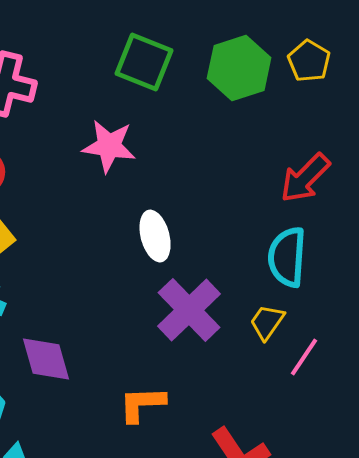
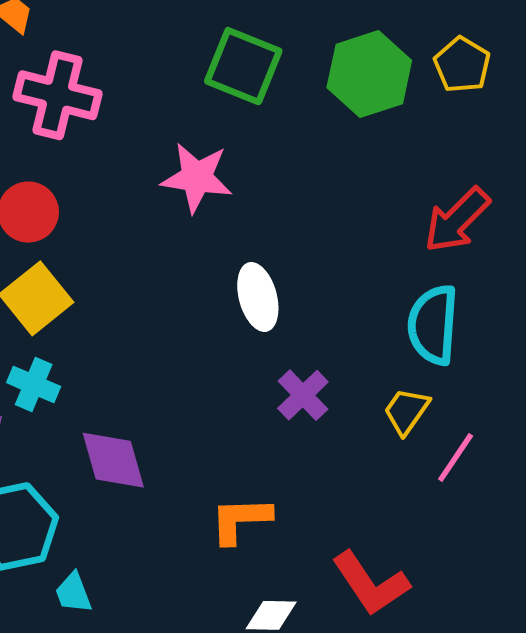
purple cross: (189, 310) -> (303, 395), size x0.6

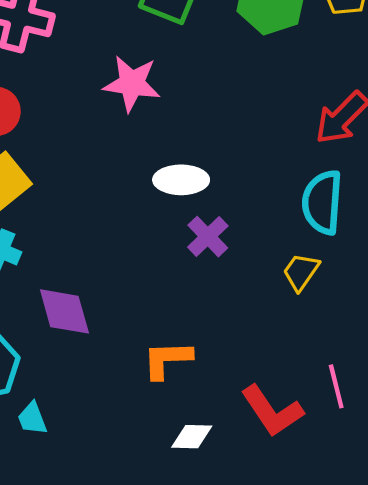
white ellipse: (258, 297) -> (181, 180), turned -75
purple cross: (303, 395) -> (208, 237), moved
pink line: (456, 457) -> (336, 386), moved, turned -48

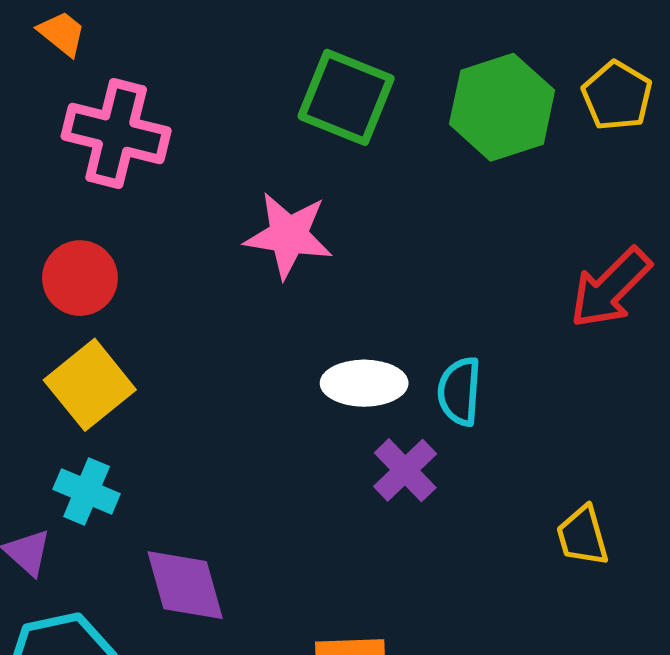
cyan semicircle: (322, 202) -> (459, 391), moved, size x0.7
yellow trapezoid: (301, 272) -> (583, 536), moved, turned -51

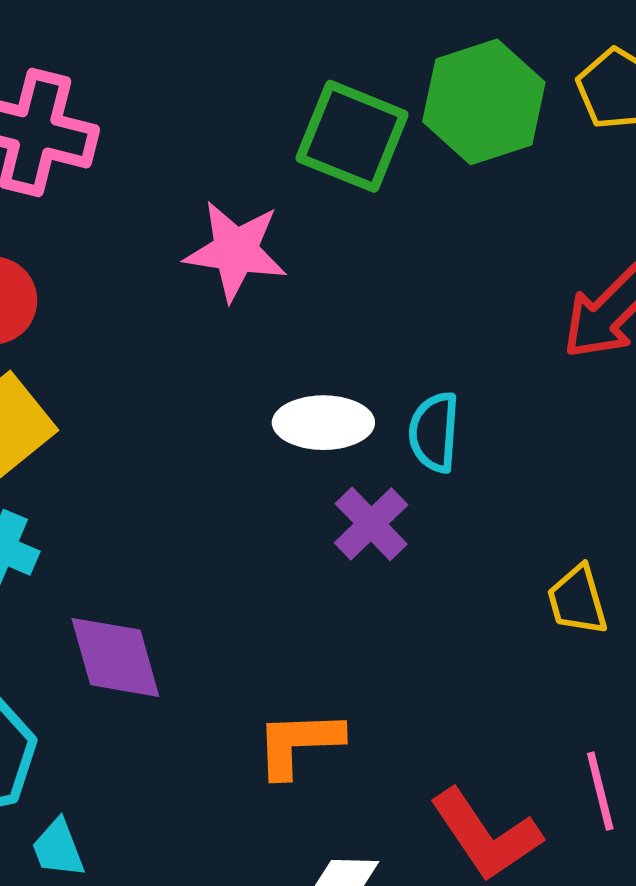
green square: (346, 97) -> (352, 136), moved

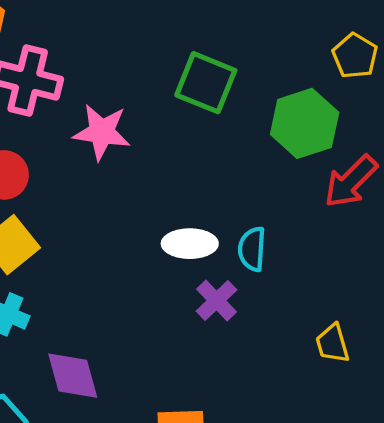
green hexagon: (484, 102) -> (305, 123), moved
pink star: (236, 251) -> (102, 132), moved

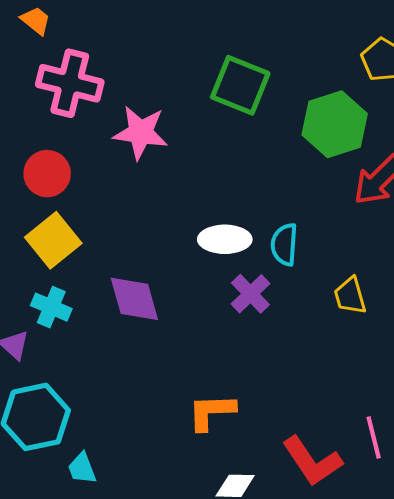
yellow trapezoid: (332, 343) -> (350, 296), moved
purple diamond: (73, 376) -> (134, 299), moved

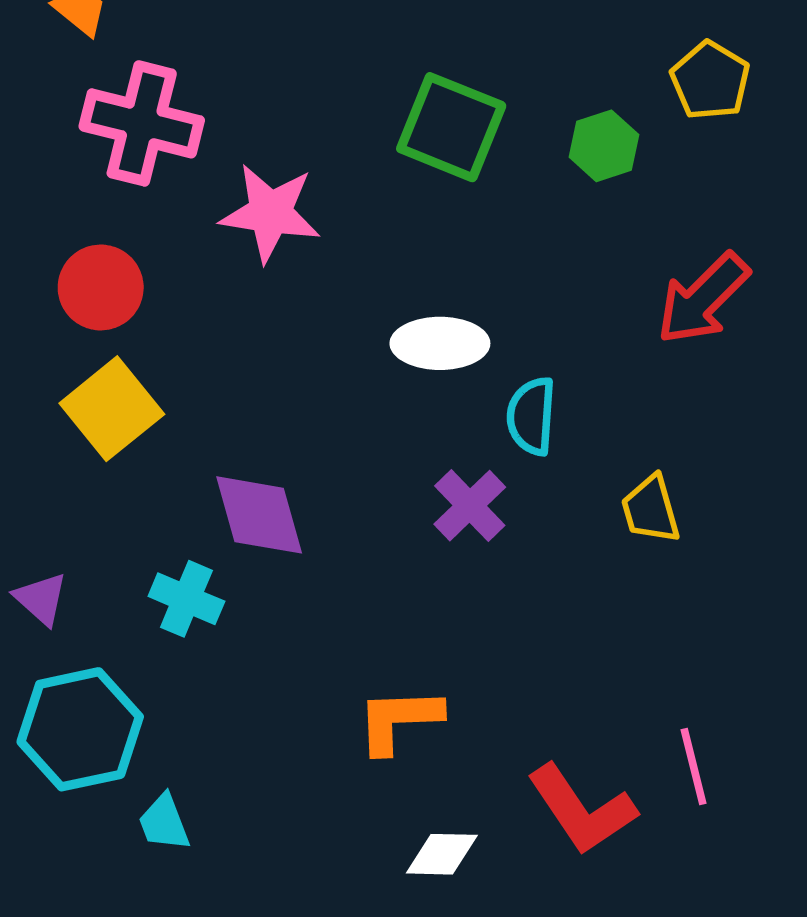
green hexagon: (335, 124) -> (604, 146), moved, size x0.6
white ellipse: (225, 239) -> (440, 343), moved
cyan cross: (51, 307) -> (186, 599), moved

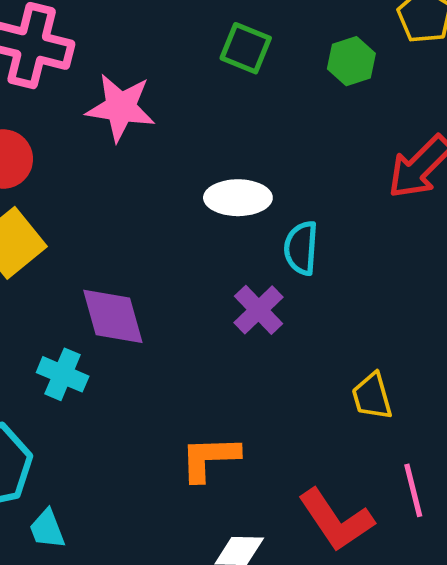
green square: (451, 127) -> (246, 48), size x0.7
yellow trapezoid: (651, 509) -> (372, 396), moved

